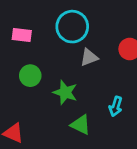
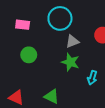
green star: (65, 92) -> (70, 62), moved
green triangle: (81, 125) -> (52, 96), moved

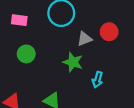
gray triangle: (72, 41) -> (85, 39), moved

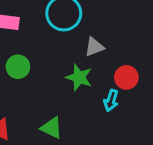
red circle: (109, 32) -> (126, 77), moved

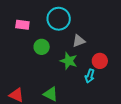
green circle: (18, 67) -> (42, 47), moved

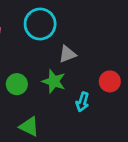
green circle: (42, 47) -> (17, 84), moved
red circle: (100, 61) -> (110, 81), moved

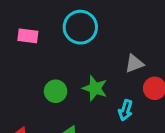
gray triangle: (67, 54) -> (134, 64), moved

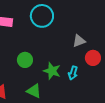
green star: (95, 88) -> (52, 71), moved

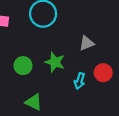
red circle: (93, 58) -> (103, 73), moved
green star: (52, 71) -> (55, 62), moved

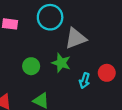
gray triangle: (87, 43) -> (76, 38), moved, size x1.5

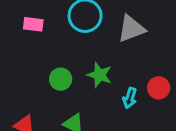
gray triangle: (76, 38) -> (131, 29), moved

